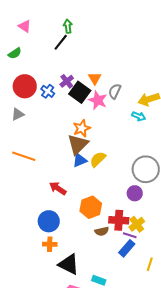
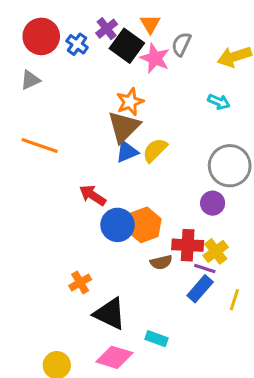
cyan arrow: (139, 116) -> (219, 102), moved
blue circle: (49, 221) -> (118, 225), moved
orange cross: (50, 244) -> (80, 283), turned -32
yellow line: (150, 264) -> (234, 300), moved

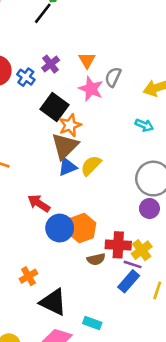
black square: (127, 46) -> (54, 107), moved
purple circle: (213, 203) -> (149, 208), moved

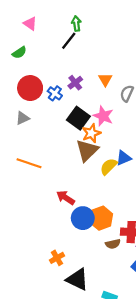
pink star: (91, 89) -> (103, 116), moved
blue triangle: (67, 167) -> (124, 158), moved

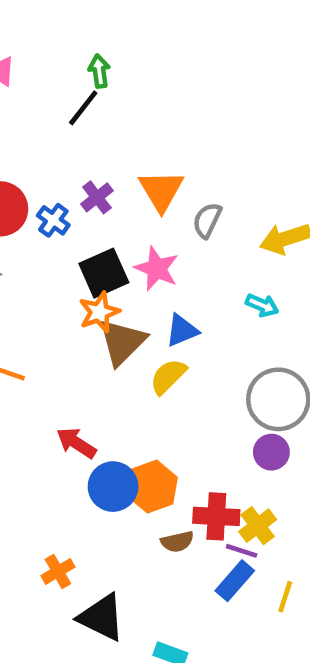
orange triangle: (105, 79) -> (161, 190), size x1.5
black square: (78, 118) -> (104, 273), turned 30
orange star: (91, 133) -> (99, 312), moved
blue triangle: (124, 158) -> (182, 330), moved

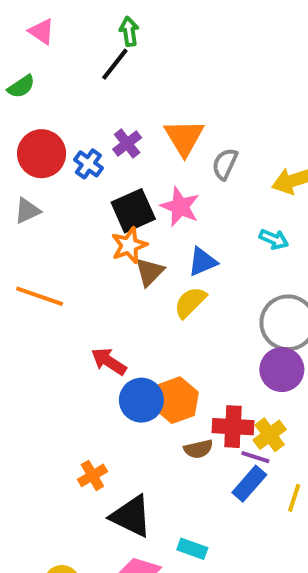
brown triangle: (122, 342) -> (149, 272), size x0.7
purple circle: (271, 452) -> (282, 370), size x1.4

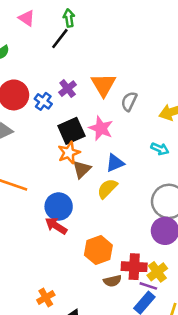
pink triangle: (42, 31) -> (27, 18), moved
blue circle: (141, 400) -> (59, 206), moved

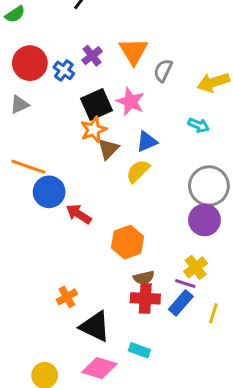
blue circle: (59, 206) -> (49, 192), moved
red cross: (134, 267) -> (145, 298), moved

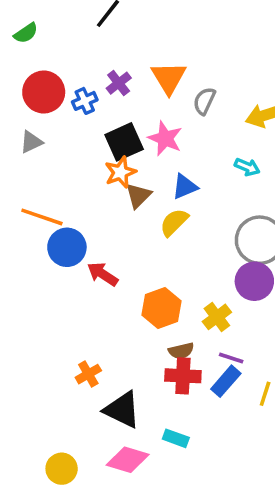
blue cross: (64, 70) -> (85, 101), turned 30
yellow cross: (196, 267) -> (217, 317), moved

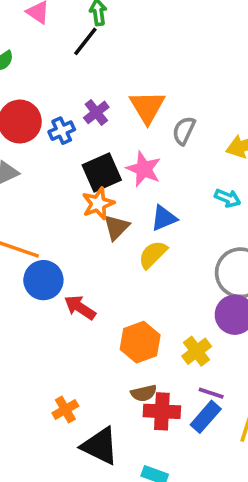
brown semicircle: (181, 351) -> (144, 393), moved

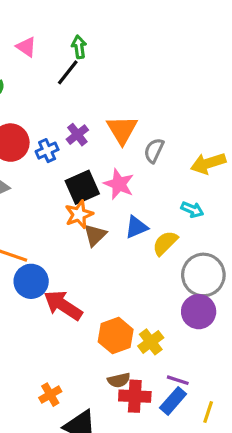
yellow semicircle: (153, 255) -> (165, 243), moved
red arrow: (80, 307) -> (63, 305), size x1.4
yellow cross: (197, 351) -> (151, 342), moved

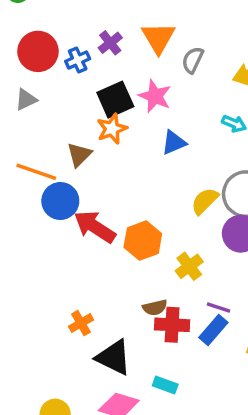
brown triangle: (95, 235) -> (79, 155), moved
yellow semicircle: (165, 243) -> (205, 201), moved
orange hexagon: (116, 336) -> (143, 241), moved

